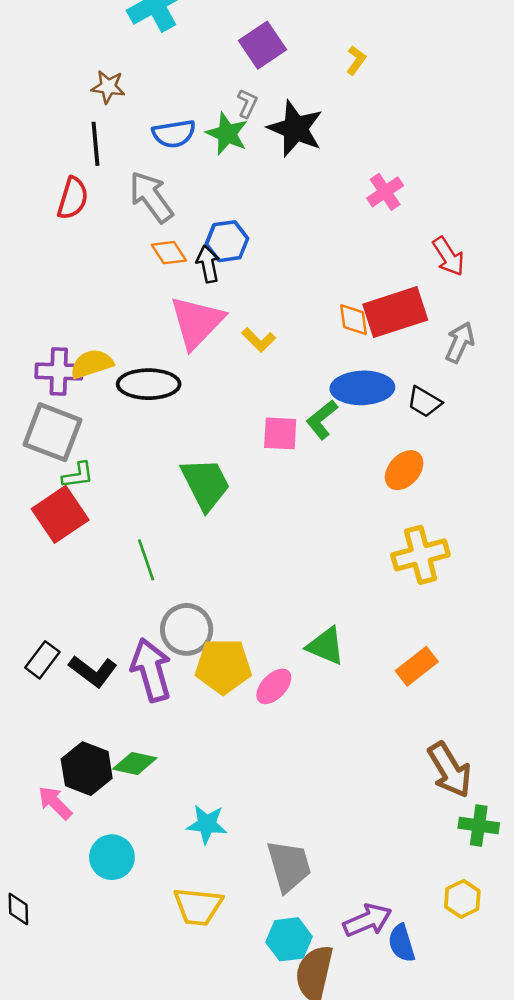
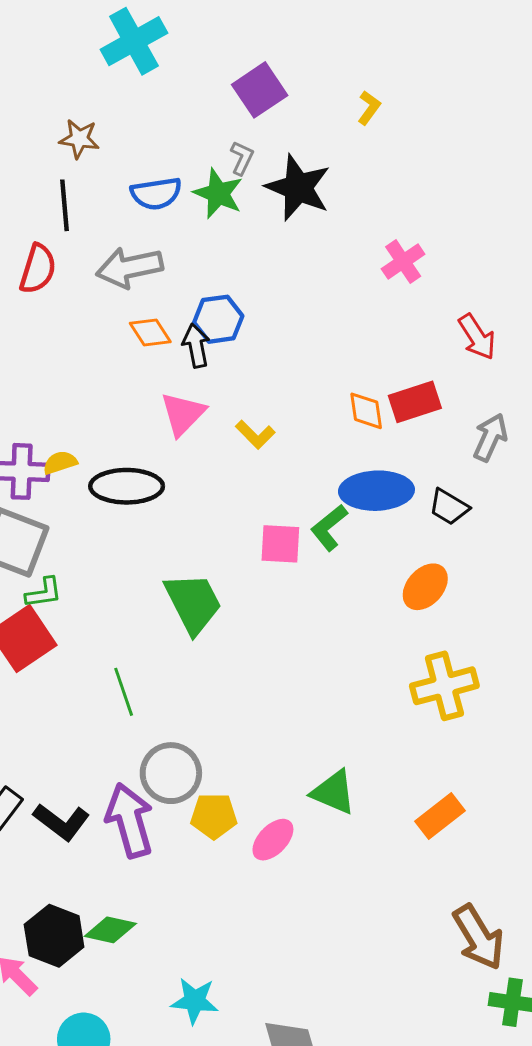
gray arrow: (151, 197) -> (130, 267), turned -66
red rectangle: (395, 312) -> (415, 402), size x0.7
pink triangle: (197, 322) -> (183, 414), size x0.7
yellow semicircle: (92, 364) -> (60, 463), size x0.7
yellow pentagon: (223, 666) -> (214, 816), size x0.7

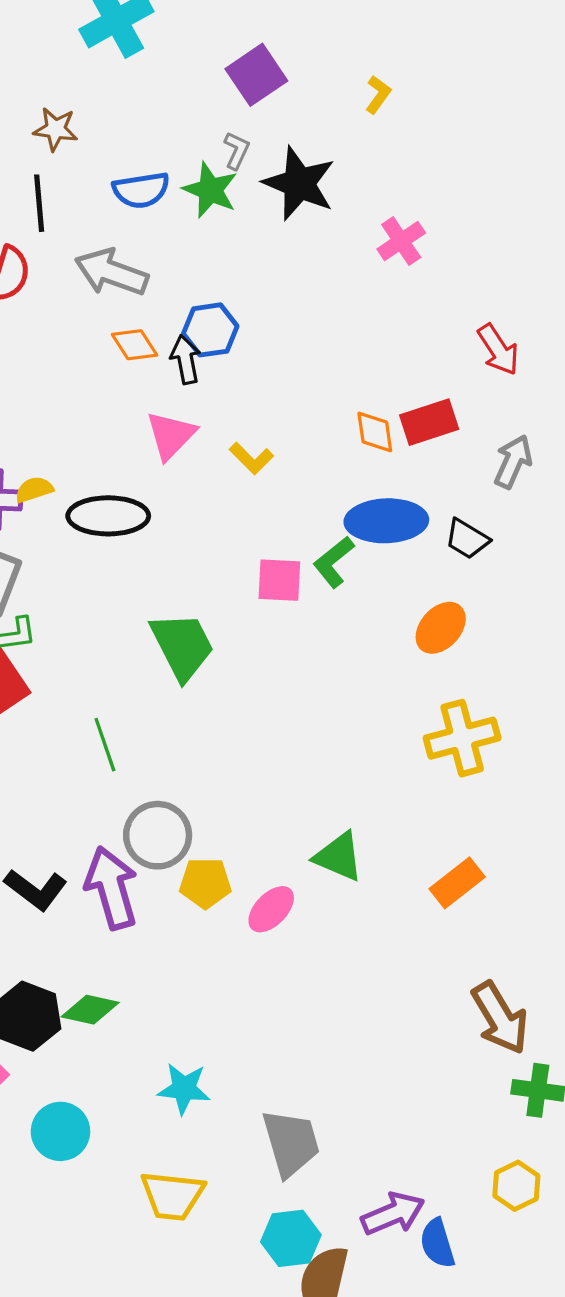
pink cross: (403, 261) -> (401, 241), moved
gray arrow: (130, 267) -> (112, 272), turned 32

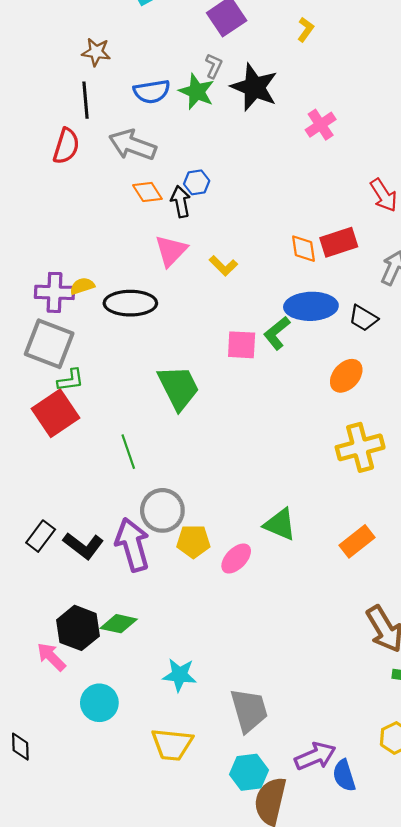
blue hexagon: (210, 330) -> (197, 182), size x0.7

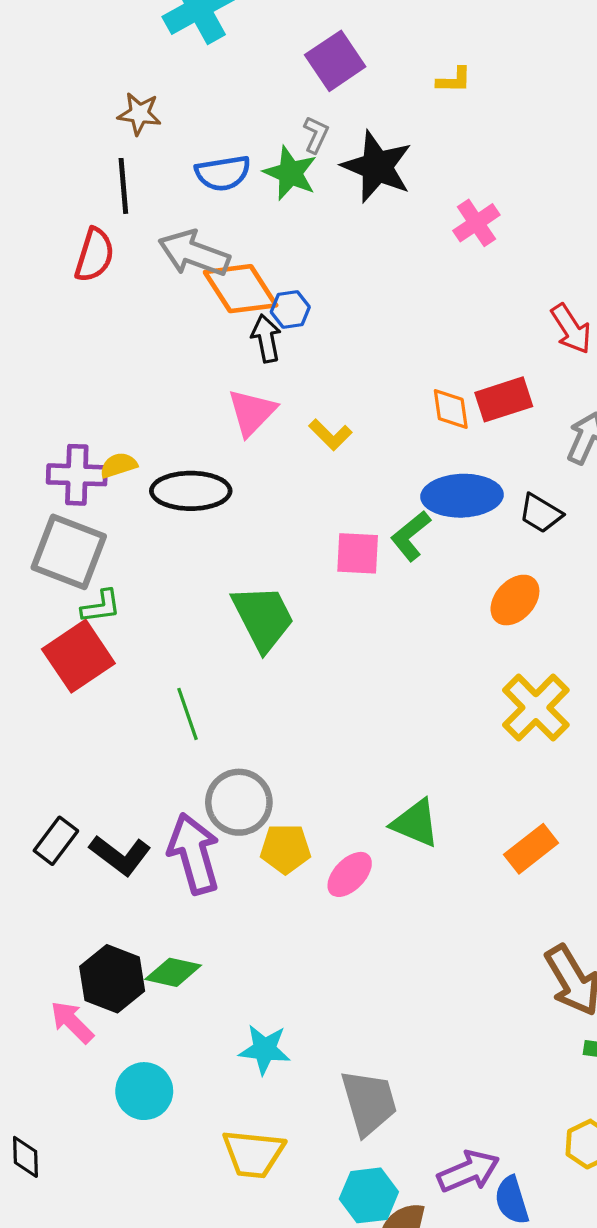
yellow L-shape: (306, 30) -> (454, 80), turned 55
orange diamond: (147, 192) -> (241, 289), moved, size x1.6
yellow cross: (360, 447) -> (536, 708), turned -30

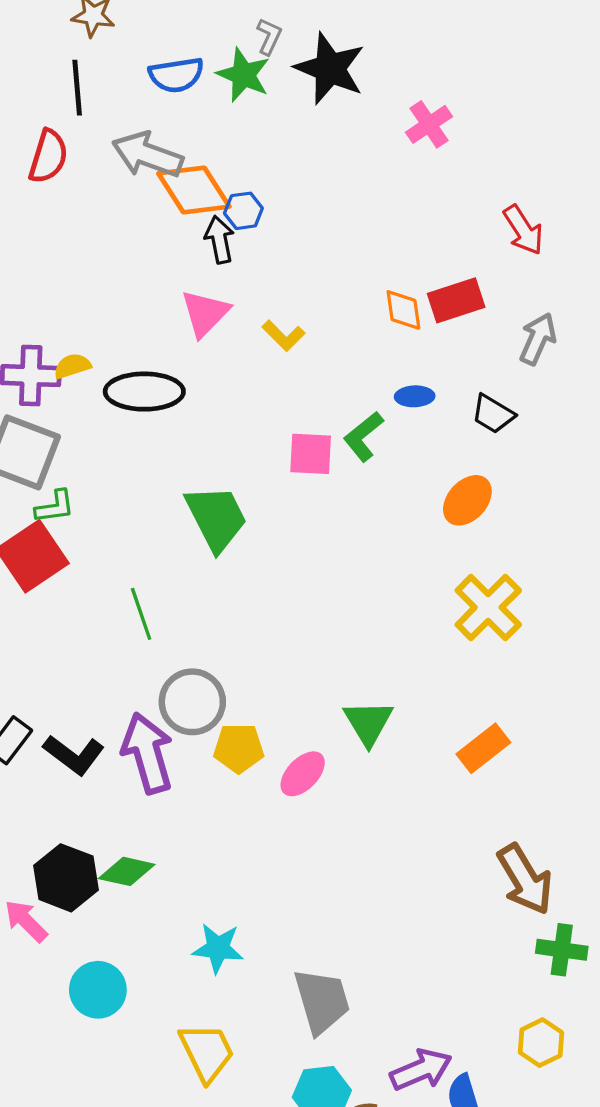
blue ellipse: (462, 496) -> (415, 396), size x0.5
green triangle: (415, 823) -> (368, 723), turned 36
yellow trapezoid: (253, 1154) -> (207, 1052), turned -122

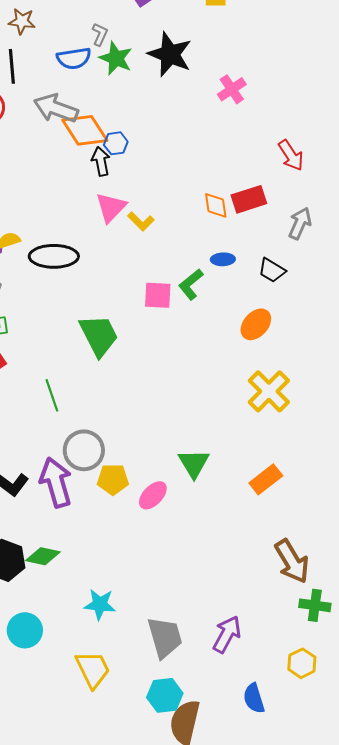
gray L-shape: (269, 36) -> (100, 34), moved
pink triangle: (205, 313) -> (111, 207), moved
purple arrow: (421, 1070) -> (227, 634), moved, turned -39

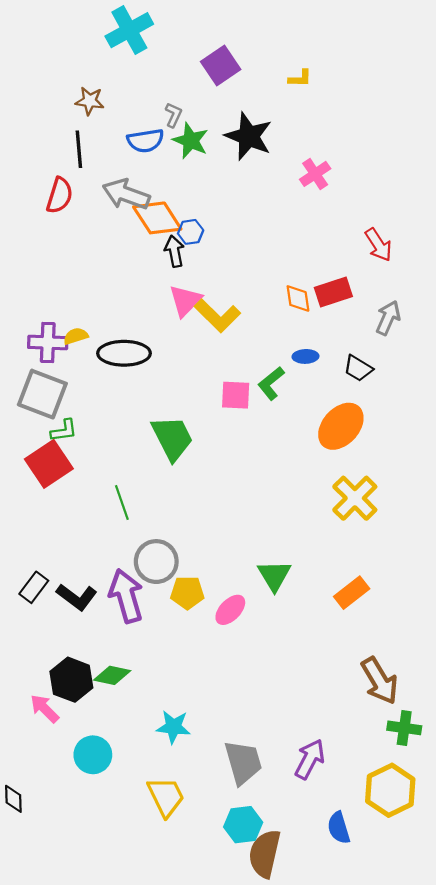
yellow L-shape: (141, 221) -> (217, 316), size x1.6
orange ellipse: (256, 324) -> (341, 426), size x1.4
yellow hexagon: (302, 663) -> (390, 790), size x1.6

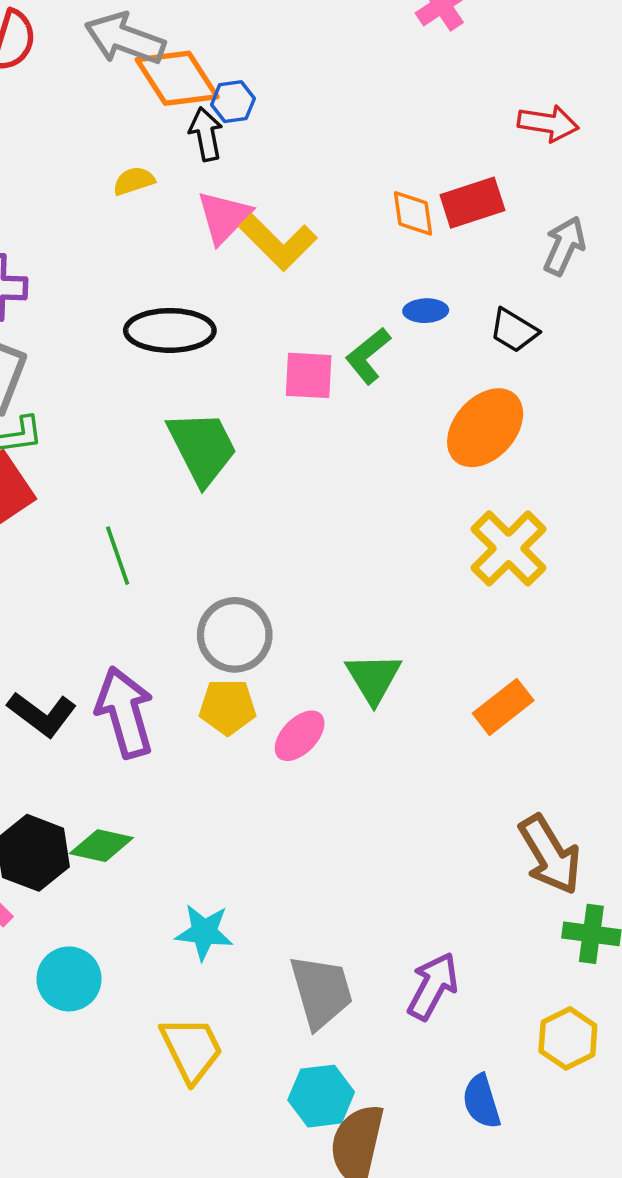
red arrow: (378, 245) -> (548, 123), turned -48
yellow semicircle: (76, 336) -> (134, 181), moved
black ellipse: (124, 353) -> (170, 330), moved
gray circle: (156, 562) -> (235, 635), moved
yellow hexagon: (390, 790) -> (568, 1038), size x0.7

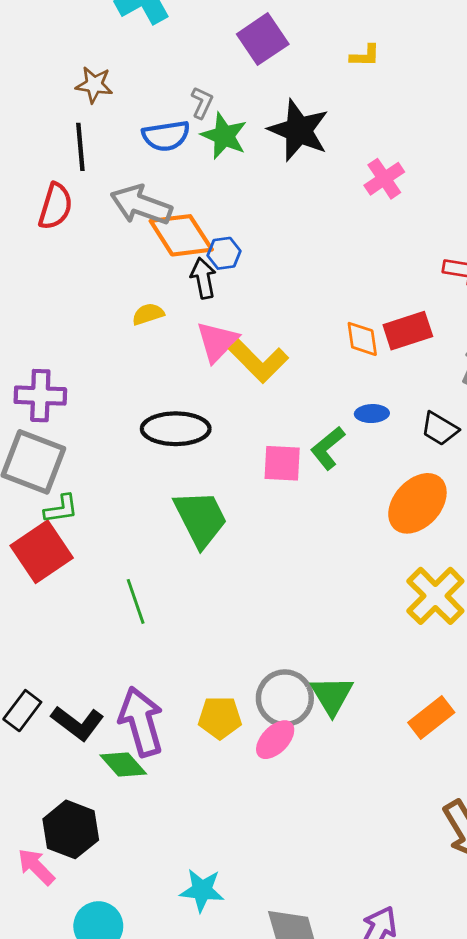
gray circle: (235, 635) -> (285, 698), moved
green diamond: (101, 846) -> (123, 764), moved, turned 36

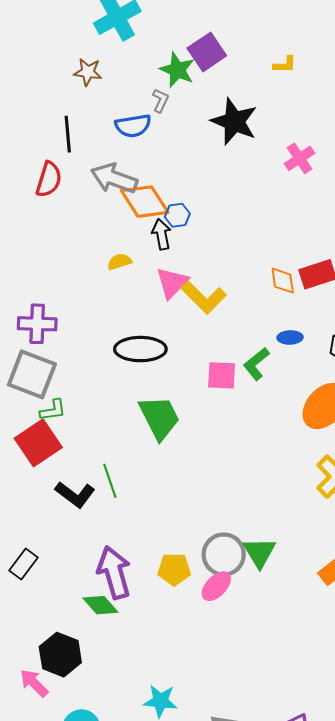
brown star: (94, 85) -> (88, 72), moved
green star: (224, 136) -> (177, 70), moved
black L-shape: (78, 723) -> (75, 494), moved

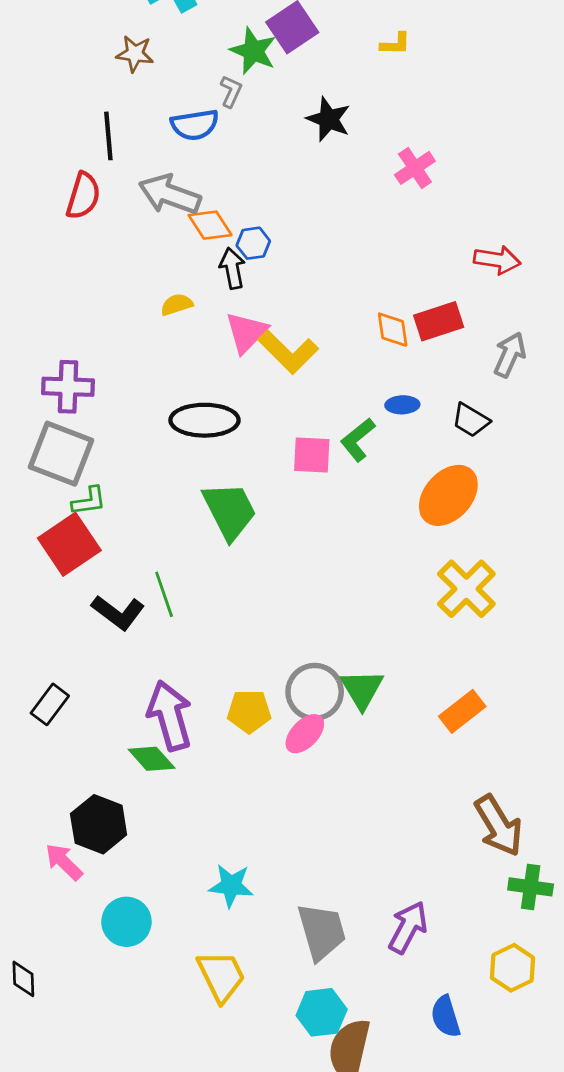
black star: (234, 122) -> (329, 119), size x0.7
orange diamond: (145, 202) -> (210, 225), size x0.7

